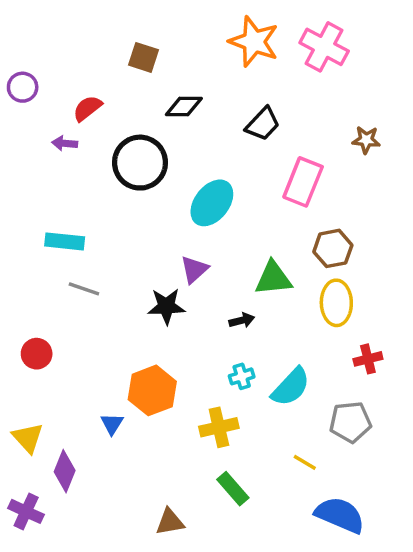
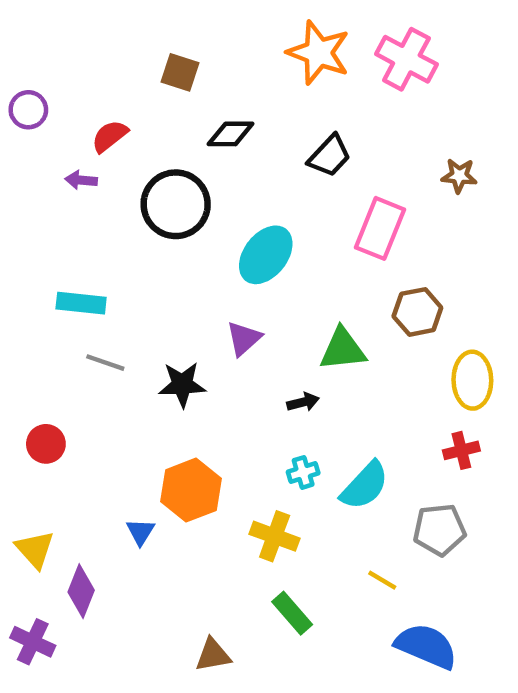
yellow ellipse: (336, 303) -> (472, 380), moved
black star: (166, 306) -> (182, 385), moved
yellow cross: (219, 427) -> (275, 536), turned 33

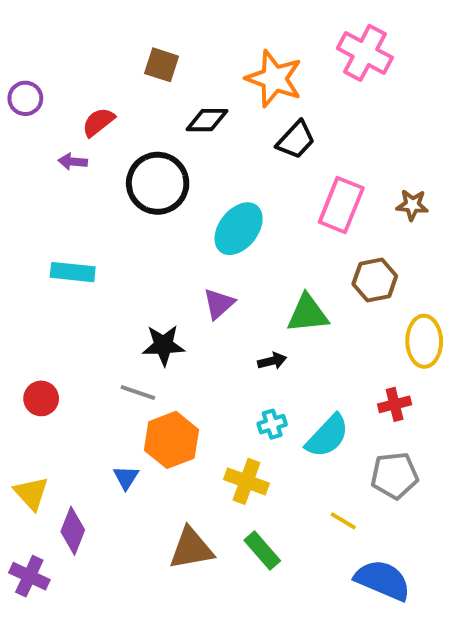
orange star: (319, 53) -> (274, 79), moved
brown star: (459, 176) -> (412, 205), moved
gray line: (105, 363) -> (138, 393), moved
red cross: (461, 450) -> (395, 404), moved
brown triangle: (213, 655) -> (191, 549), moved, size x1.4

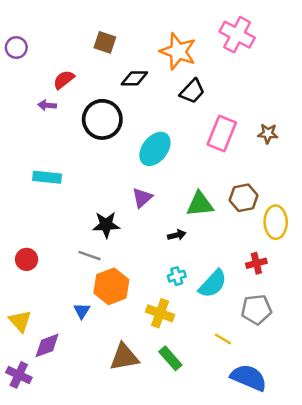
purple circle: (25, 98) -> (16, 48), moved
brown hexagon: (375, 280) -> (244, 198), moved
purple diamond: (73, 531) -> (47, 345), turned 48

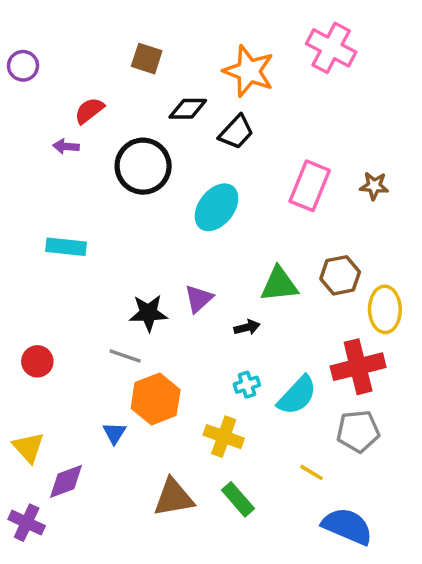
black trapezoid: (192, 91) -> (236, 132), moved
purple triangle: (142, 198) -> (199, 299), moved
red cross: (256, 263) -> (358, 367), size x1.8

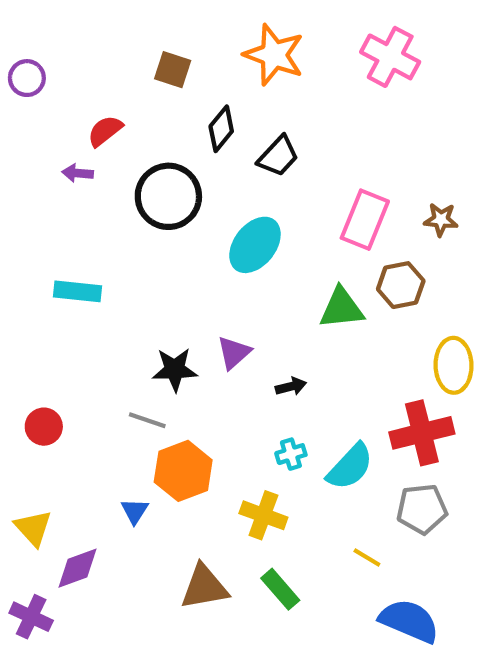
orange star: (249, 71) -> (274, 55), moved
black diamond: (188, 109) -> (221, 129), turned -51
brown hexagon: (340, 275) -> (401, 285), moved
green triangle: (279, 284) -> (342, 308), moved

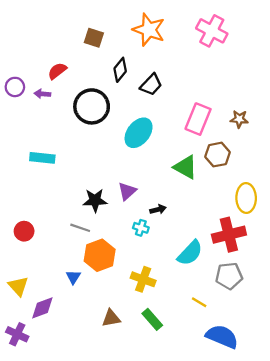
purple circle: (27, 78) -> (15, 87), moved
green triangle: (342, 308) -> (185, 167), turned 35
cyan cross: (291, 454) -> (141, 228), moved, turned 35
brown triangle: (204, 587) -> (111, 318), size x0.7

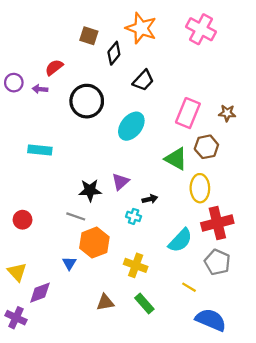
black diamond: (120, 70) -> (114, 53), moved
yellow ellipse: (246, 198) -> (200, 188), moved
gray pentagon: (229, 276) -> (217, 262), turned 30

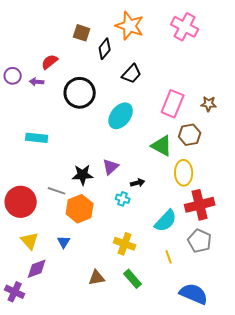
gray line: (76, 216) -> (57, 191), moved
red circle: (23, 220) -> (21, 202), size x1.8
orange hexagon: (94, 243) -> (80, 209), moved
yellow triangle: (17, 272) -> (30, 241), moved
yellow line: (189, 287) -> (169, 257), moved, turned 40

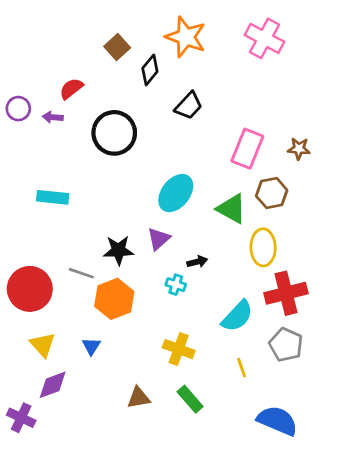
brown square: (82, 33) -> (117, 47), turned 30
cyan ellipse: (121, 116) -> (176, 193), moved

